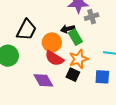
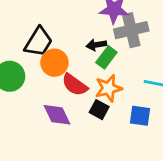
gray cross: (92, 17) -> (131, 30), size x1.6
green rectangle: (75, 37) -> (106, 57), turned 63
orange circle: (52, 42) -> (54, 63), moved

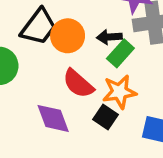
orange circle: (54, 63) -> (68, 36), moved

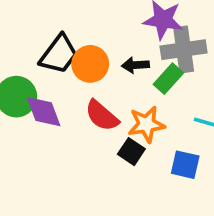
green rectangle: (120, 53) -> (168, 79), moved
purple diamond: (53, 118) -> (44, 112), moved

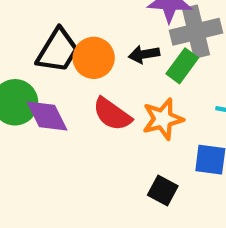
black square: (131, 152) -> (163, 190), moved

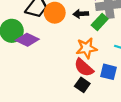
red semicircle: (112, 114) -> (84, 68), moved
purple diamond: (47, 116) -> (27, 40), turned -45

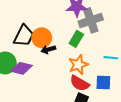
black arrow: (81, 14) -> (48, 49), moved
green rectangle: (100, 22) -> (76, 39), moved

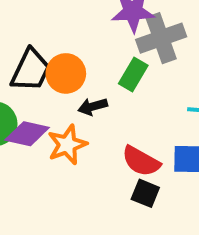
black arrow: (48, 49) -> (93, 107), moved
orange star: (78, 65) -> (67, 145), moved

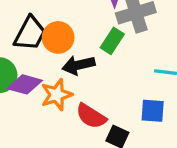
black arrow: (93, 107) -> (78, 65), size x1.4
red semicircle: (141, 161) -> (91, 116), moved

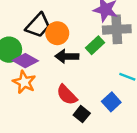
orange star: (57, 95) -> (24, 82), moved, turned 30
blue square: (153, 111) -> (111, 102), turned 30

